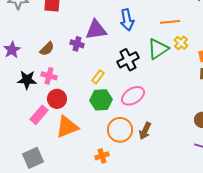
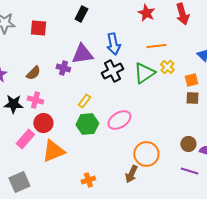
black cross: (128, 60) -> (112, 71), moved
orange circle: (120, 130) -> (146, 154), moved
brown arrow: (145, 131) -> (131, 174), moved

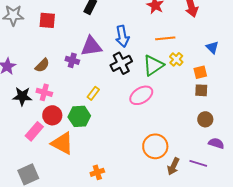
pink ellipse: (119, 120) -> (141, 95), moved
green hexagon: (87, 124) -> (79, 116), moved
brown circle: (188, 144) -> (205, 119), moved
orange triangle: (53, 151) -> (62, 143), turned 50
brown arrow: (131, 174) -> (173, 166), moved

